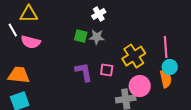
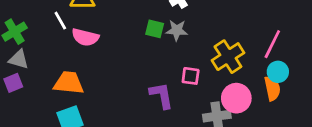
pink line: (166, 47) -> (272, 44), turned 30
purple L-shape: (84, 72) -> (161, 95), moved

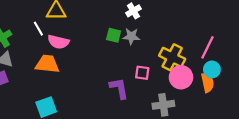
yellow cross: (228, 57) -> (172, 57), turned -30
orange trapezoid: (69, 83) -> (47, 64), moved
pink circle: (236, 98) -> (181, 77), moved

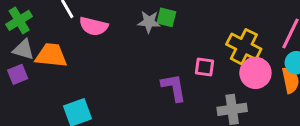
gray star: (131, 36) -> (149, 22), moved
orange trapezoid: (47, 64) -> (51, 55), moved

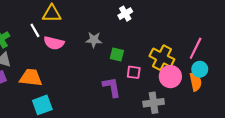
green square: (166, 17) -> (117, 55), moved
orange trapezoid: (51, 55) -> (31, 78), moved

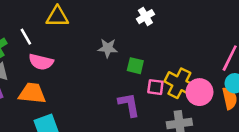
white line: (35, 30) -> (26, 37), moved
pink semicircle: (54, 43) -> (41, 62), moved
yellow cross: (162, 58) -> (179, 83), moved

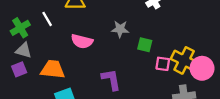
pink semicircle: (41, 62) -> (82, 41), moved
purple L-shape: (129, 105) -> (111, 80), moved

